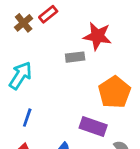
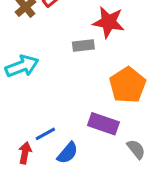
cyan arrow: (20, 75) -> (22, 66), turned 36
blue line: (27, 118) -> (45, 134), moved, turned 42

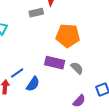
orange pentagon: (128, 85) -> (68, 36), turned -30
gray semicircle: (136, 149) -> (77, 68), moved

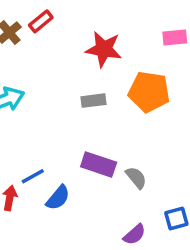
gray rectangle: (36, 13) -> (94, 101), moved
orange pentagon: (68, 36) -> (149, 92), moved

